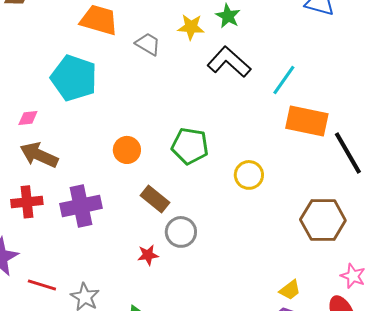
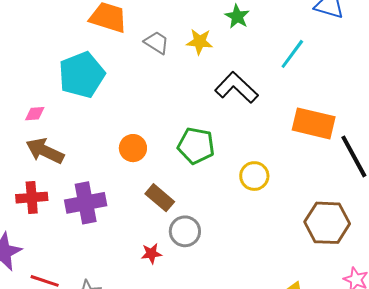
yellow star: (191, 27) -> (200, 42), moved
black L-shape: (229, 62) -> (236, 88), moved
cyan pentagon: (74, 78) -> (82, 75), turned 30
cyan line: (284, 80) -> (292, 54), moved

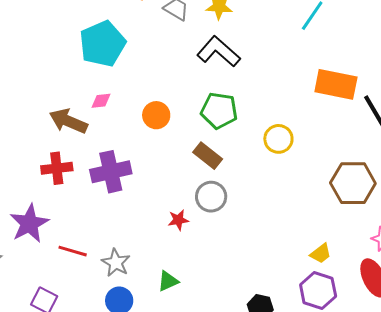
black L-shape: (236, 88) -> (219, 52), moved
pink diamond: (35, 114) -> (101, 101), moved
brown rectangle: (160, 198) -> (208, 156), moved

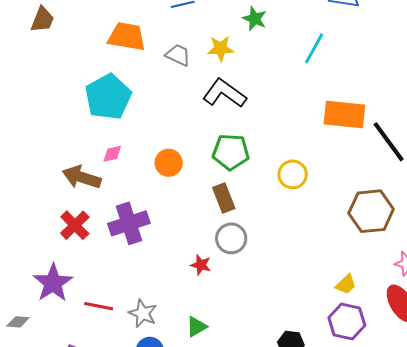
brown rectangle: (208, 156) -> (224, 198), turned 36
red cross: (57, 168) -> (75, 225), turned -32
red star: (178, 220) -> (201, 265), turned 30

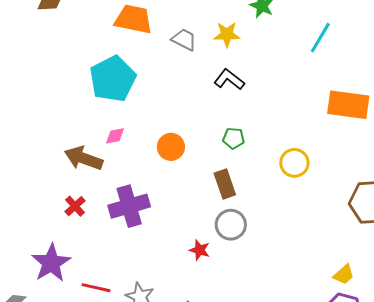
black L-shape: (224, 93) -> (229, 79), size x0.7
green pentagon: (231, 152) -> (233, 138), size x0.6
red cross: (75, 225) -> (75, 206), size x0.7

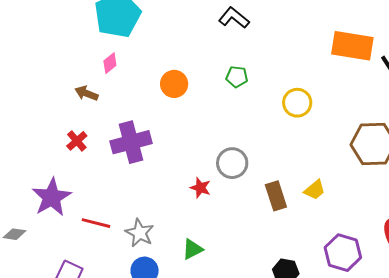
pink diamond: (115, 136) -> (110, 63), moved, turned -30
brown arrow: (84, 158) -> (86, 93), size x0.6
brown rectangle: (225, 184) -> (276, 196), moved
yellow trapezoid: (344, 275) -> (315, 190), moved

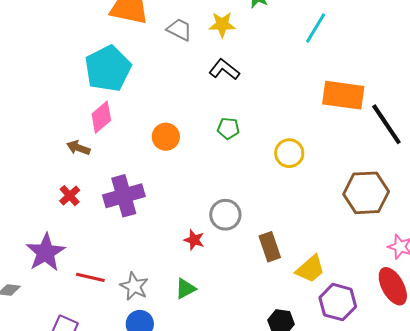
pink diamond: (110, 63) -> (101, 117), size x1.5
yellow trapezoid: (315, 190) -> (310, 269), moved, size x1.4
green triangle: (192, 249) -> (185, 289), moved

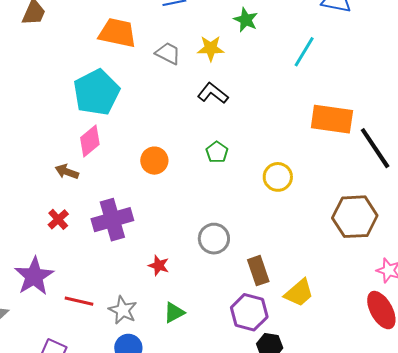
green pentagon: (228, 128) -> (217, 152), turned 30
red star: (194, 240) -> (159, 265), moved
purple hexagon: (338, 302) -> (249, 312), moved

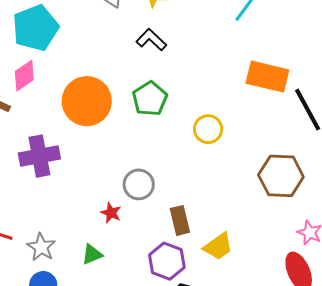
green pentagon: (217, 152) -> (150, 99), size x1.6
orange circle: (154, 161) -> (87, 101), size x1.8
red star: (159, 265) -> (111, 213), moved

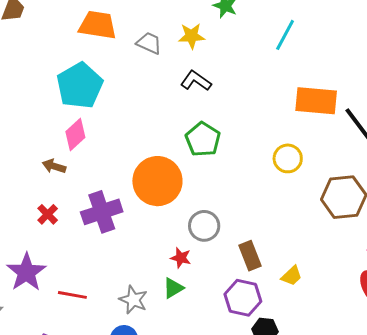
orange circle: (87, 101) -> (157, 181), moved
yellow circle: (208, 129) -> (288, 158), moved
yellow trapezoid: (218, 246) -> (292, 276), size x0.7
gray star: (41, 247) -> (133, 300), moved
green triangle: (92, 254) -> (173, 288), moved

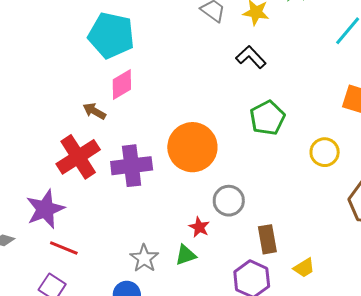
cyan pentagon: (80, 86) -> (111, 35), moved, turned 30
green pentagon: (203, 139) -> (267, 118), moved
red cross: (48, 214) -> (78, 157), size x2.0
red line: (72, 295) -> (64, 248), moved

